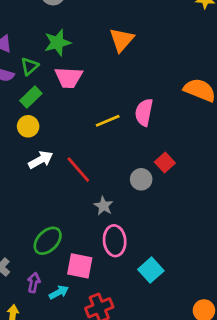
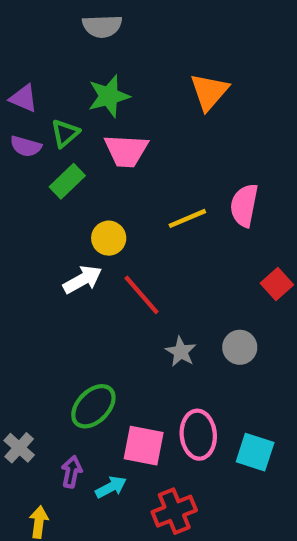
yellow circle: (28, 126) -> (109, 238), moved
gray circle: (141, 179) -> (240, 347), moved
pink ellipse: (115, 241) -> (198, 435), moved
cyan square: (151, 270) -> (255, 452), turned -30

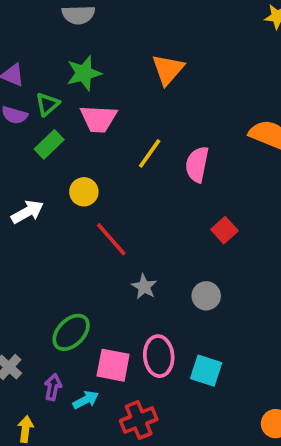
yellow line: (187, 218) -> (150, 153), moved, turned -32
white arrow: (82, 280) -> (27, 212), moved
gray circle: (240, 347) -> (206, 296), moved

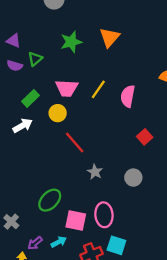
green star: (84, 73) -> (71, 42), moved
pink trapezoid: (98, 119) -> (67, 88), moved
green rectangle: (49, 144) -> (30, 98), moved
cyan square: (206, 371) -> (116, 245), moved
purple arrow: (53, 387) -> (35, 243), moved, turned -140

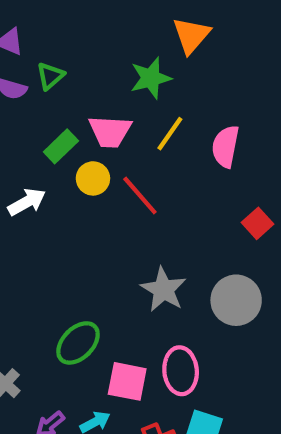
green star: (71, 42) -> (151, 78), moved
green rectangle: (30, 98) -> (61, 146), moved
red line: (75, 142) -> (140, 196), moved
gray star: (95, 172) -> (163, 290), size x1.5
gray circle: (133, 178) -> (236, 300), size x1.5

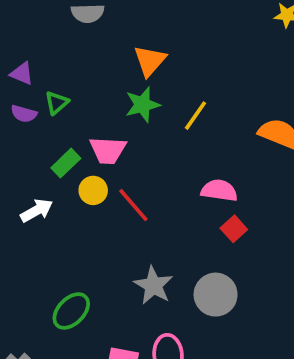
orange triangle: (191, 35) -> (150, 61), moved
yellow line: (170, 134) -> (195, 116), moved
pink semicircle: (225, 146) -> (219, 190), moved, turned 87
green ellipse: (78, 343) -> (71, 311), moved

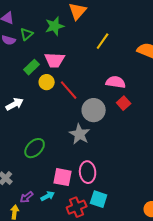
green star: (142, 105) -> (55, 26), moved
white arrow: (37, 211) -> (15, 104), moved
gray circle: (216, 295) -> (94, 110), moved

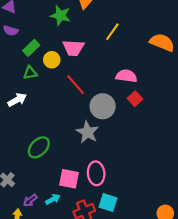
green star: (55, 26) -> (60, 15), turned 30
green triangle: (27, 34) -> (30, 73), moved, turned 32
pink trapezoid: (55, 60) -> (73, 48), moved
green rectangle: (32, 67) -> (31, 48), moved
yellow circle: (47, 82) -> (52, 60), moved

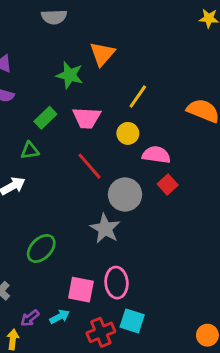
green rectangle: (31, 48) -> (45, 118), moved
yellow circle: (52, 60) -> (128, 133), moved

